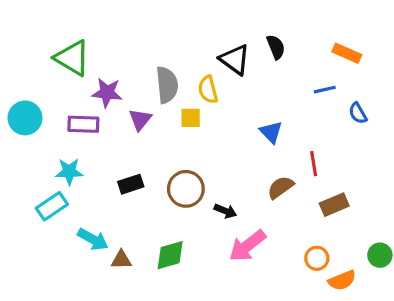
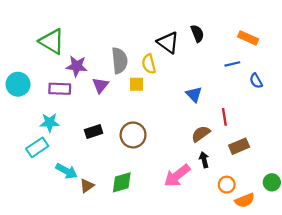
black arrow: (225, 211) -> (204, 160), moved, turned -126
brown triangle: (121, 260) -> (87, 186), turned -35

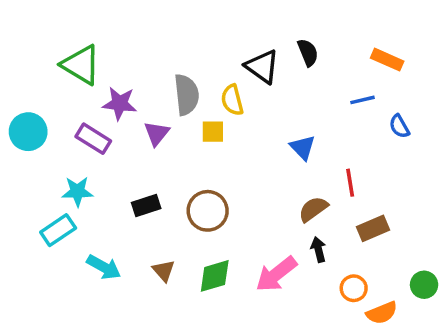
purple rectangle: (60, 89) -> (93, 139), turned 30
green diamond: (122, 182) -> (215, 276), moved
brown triangle: (87, 186) -> (164, 271), moved, turned -35

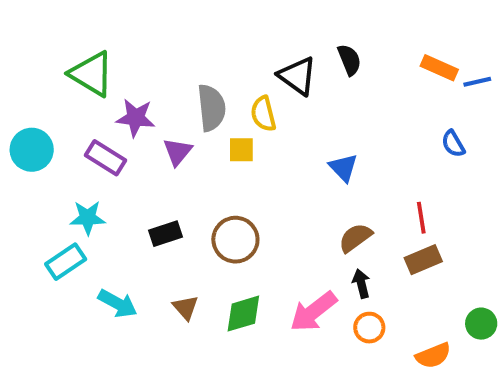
blue line: (362, 100) -> (477, 82), moved
red line: (350, 183) -> (421, 218), moved
orange circle: (354, 288) -> (369, 328), moved

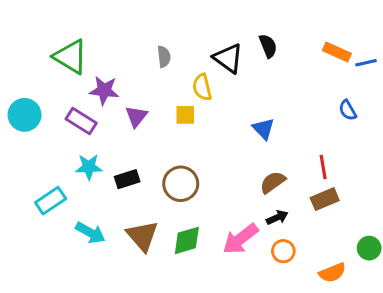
gray semicircle: (211, 108) -> (164, 57), moved, size x0.6
cyan star: (88, 218) -> (89, 167), moved
black arrow: (361, 284) -> (277, 217), turned 80
brown triangle: (185, 308) -> (142, 236), size x1.6

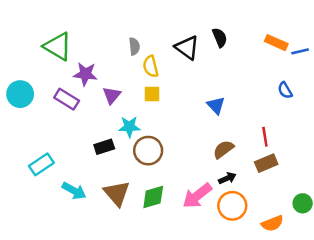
yellow semicircle: (202, 87) -> (151, 66), moved
cyan star: (89, 167) -> (129, 127), moved
orange circle: (283, 251) -> (232, 206), size x1.5

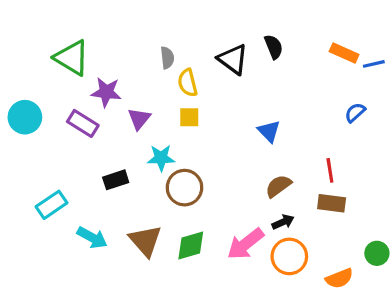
blue semicircle: (285, 90) -> (355, 112), turned 78
black rectangle: (104, 147) -> (116, 180), moved
brown rectangle: (266, 163) -> (332, 203), turned 30

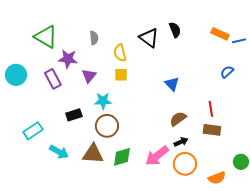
gray semicircle: (167, 58) -> (94, 38), moved
purple rectangle: (83, 123) -> (53, 79), turned 30
brown circle: (184, 188) -> (107, 126), moved
brown triangle: (145, 241) -> (93, 154), turned -45

